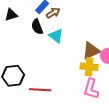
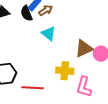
black semicircle: (37, 27) -> (26, 13), moved
yellow cross: (89, 67) -> (65, 71), moved

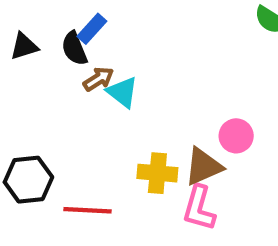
brown arrow: (46, 10) -> (98, 79), moved
brown triangle: (84, 49) -> (203, 167), moved

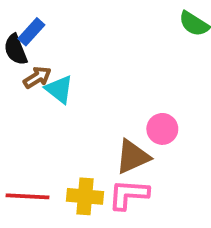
yellow cross: (157, 173) -> (85, 196), moved
pink L-shape: (199, 208) -> (129, 194), turned 78

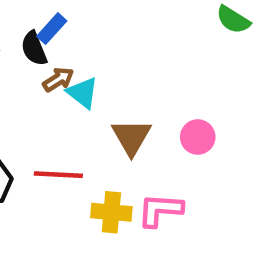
brown triangle: (133, 157) -> (131, 137), moved, turned -36
red line: (27, 196) -> (58, 175), moved

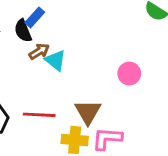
brown triangle: (131, 137) -> (88, 112), moved
pink circle: (198, 137) -> (129, 74), moved

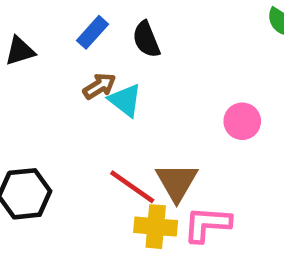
black semicircle: (23, 31) -> (146, 39), moved
red line: (39, 115) -> (132, 187), moved, turned 32

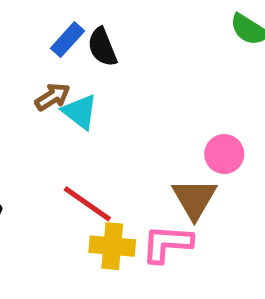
blue rectangle: (92, 32) -> (67, 40), moved
pink circle: (242, 121) -> (224, 154), moved
brown triangle: (177, 182) -> (194, 199), moved

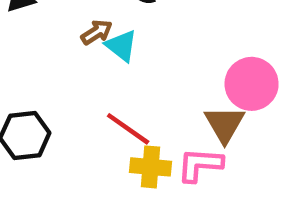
pink circle: (224, 154) -> (252, 84), size x1.5

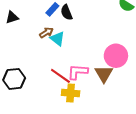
pink L-shape: (200, 165) -> (78, 72), moved

